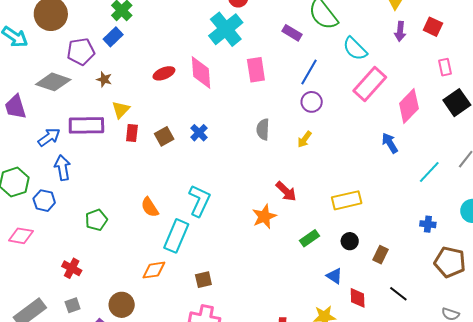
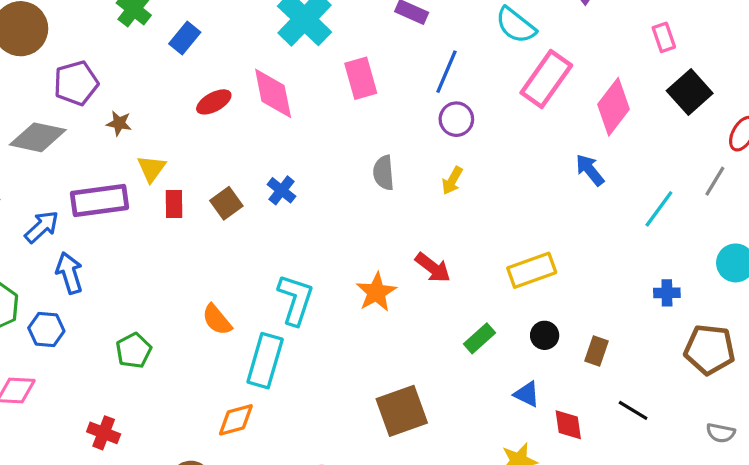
blue rectangle: (113, 37) -> (185, 38), moved
orange star: (264, 216) -> (376, 292), moved
brown square: (203, 280) -> (402, 411), moved, size x1.8

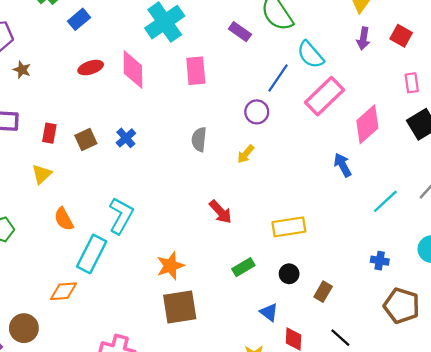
blue line: (447, 72) -> (278, 78), moved
yellow triangle: (151, 169) -> (42, 174), moved
orange star: (376, 292) -> (170, 266), moved

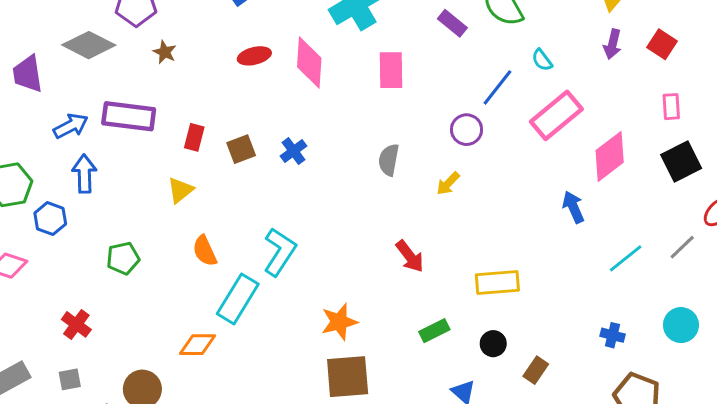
cyan semicircle: (310, 55) -> (542, 60), size x0.6

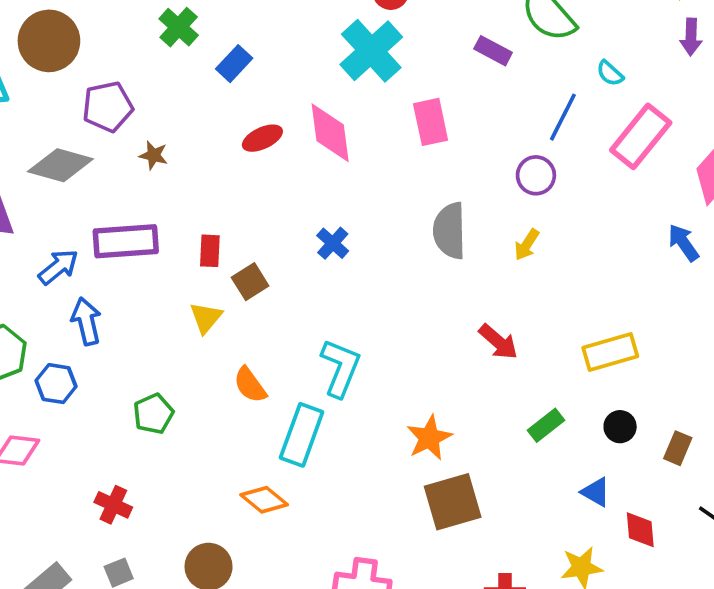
brown square: (241, 149) -> (250, 282), moved
gray semicircle: (389, 160) -> (450, 231), size x1.4
orange diamond: (198, 345) -> (264, 500), turned 51

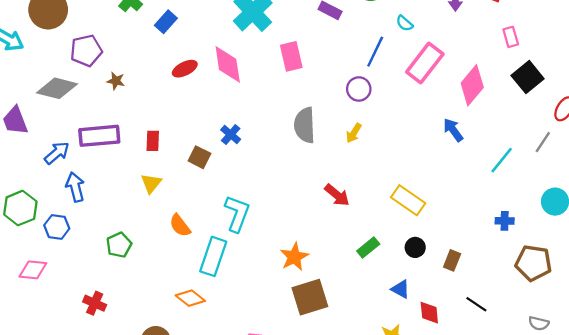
brown square: (250, 282) -> (199, 157), moved, turned -30
yellow rectangle: (610, 352) -> (408, 200), turned 52

